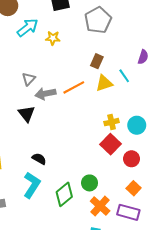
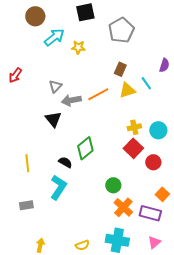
orange square: (134, 188) -> (162, 194), moved
green diamond: (64, 194) -> (85, 148), moved

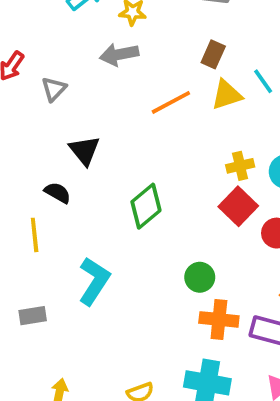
gray triangle: (55, 86) -> (54, 89), moved
gray arrow: (71, 100) -> (119, 54), moved
black semicircle: (65, 162) -> (58, 193), moved
orange cross: (123, 207) -> (219, 319), turned -36

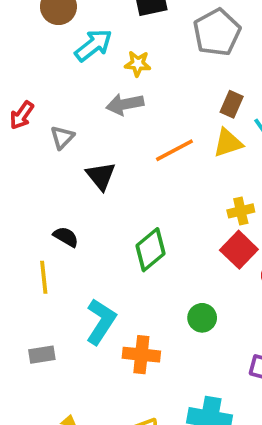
brown rectangle: (213, 54) -> (232, 104), moved
black triangle: (84, 150) -> (101, 176), moved
orange cross: (219, 319) -> (141, 355), moved

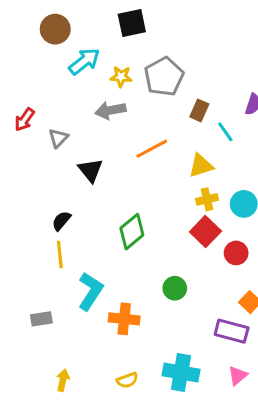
gray pentagon: (217, 32) -> (164, 77), moved
yellow triangle: (228, 143) -> (201, 166), moved
black semicircle: (66, 237) -> (61, 221), turned -80
yellow line: (44, 277) -> (60, 255), moved

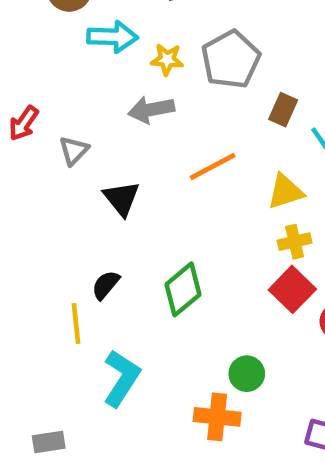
cyan arrow: (84, 61) -> (112, 37), turned 40
black semicircle: (61, 221) -> (106, 285), moved
gray rectangle: (41, 319) -> (49, 442), moved
orange cross: (124, 319) -> (217, 417), moved

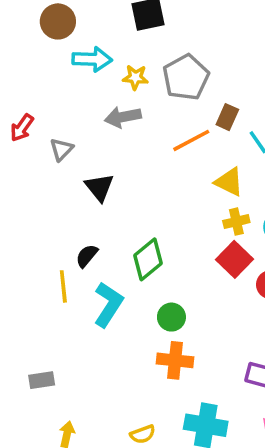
orange line: (213, 166) -> (191, 140), moved
yellow triangle: (285, 192) -> (229, 182), turned 44
green circle: (247, 374) -> (171, 317), moved
cyan L-shape: (122, 378) -> (108, 304), moved

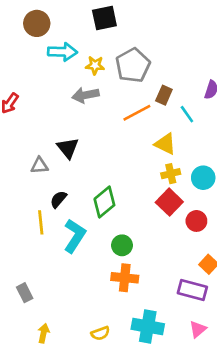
gray triangle: (62, 149) -> (39, 165), moved, turned 42
gray rectangle: (42, 380) -> (25, 293), turned 72

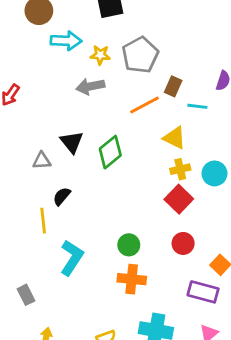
cyan line: (187, 114) -> (197, 106), turned -48
green diamond: (104, 202) -> (110, 152), moved
red circle: (196, 221) -> (183, 243), moved
cyan L-shape: (75, 236) -> (72, 258), moved

